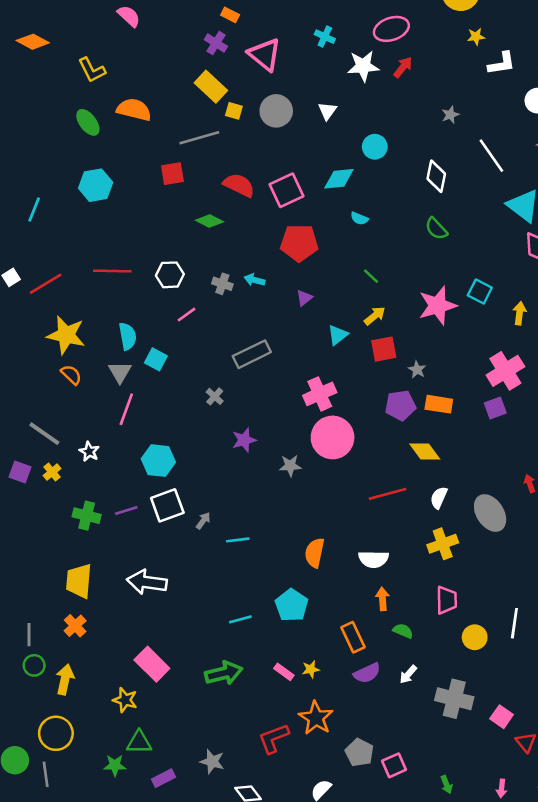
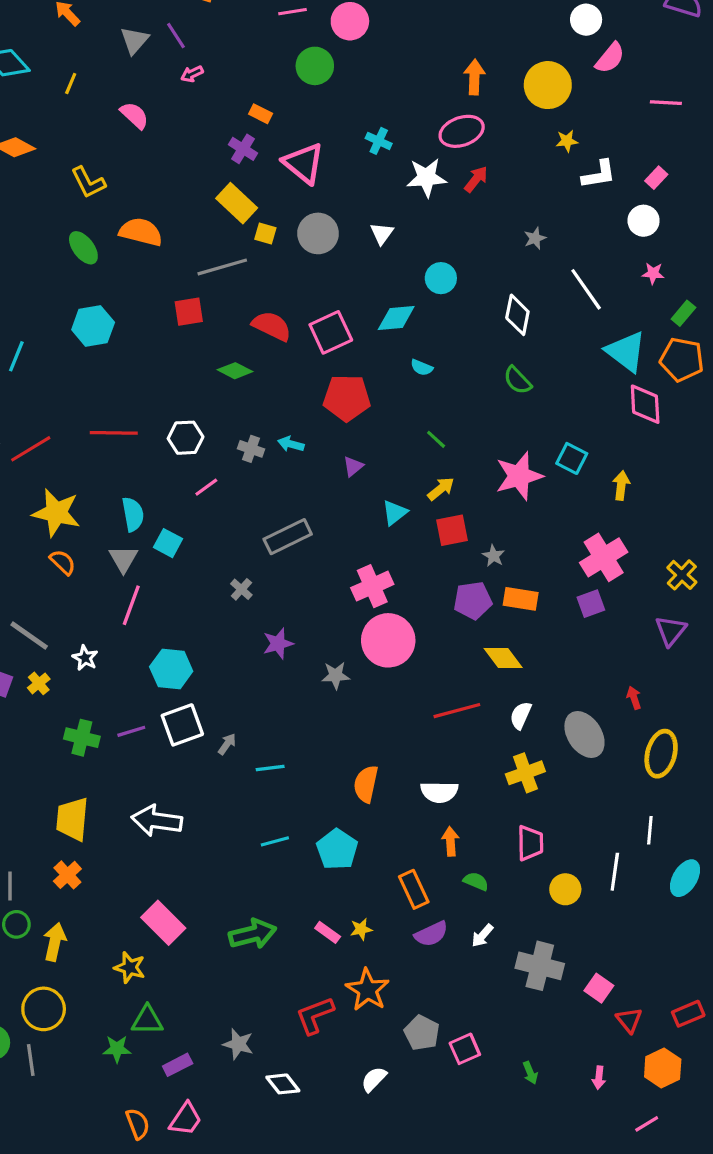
cyan line: (240, 619) -> (275, 841), moved

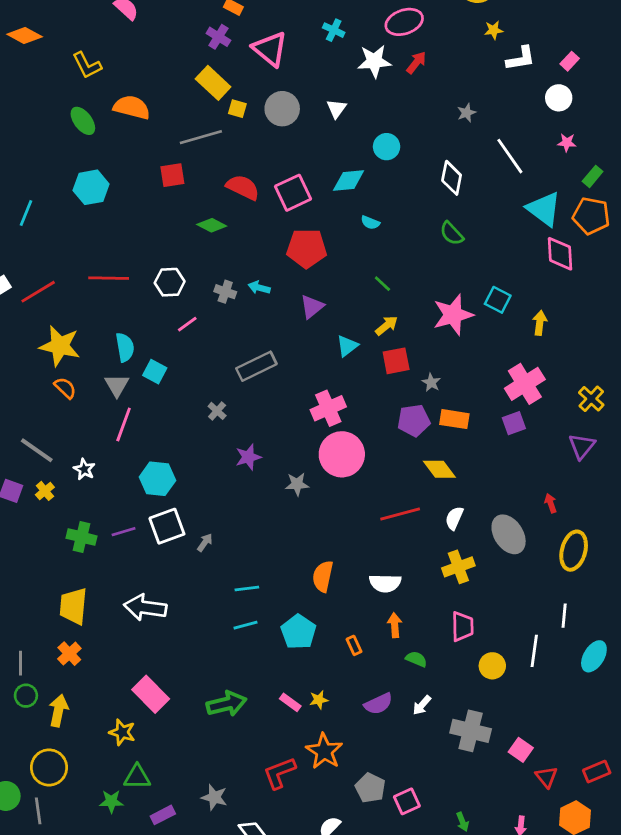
purple triangle: (353, 466) -> (312, 307), size x1.4
cyan line: (270, 768) -> (247, 589), moved
orange rectangle: (414, 889) -> (354, 645), moved, size x0.6

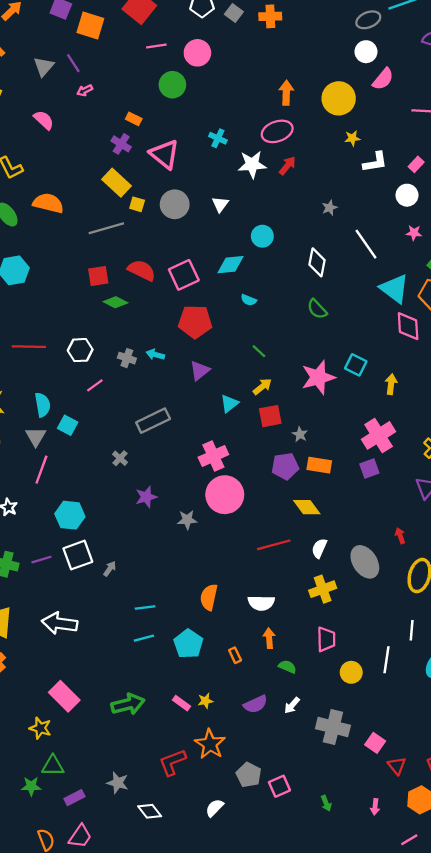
red square: (172, 175) -> (98, 276), moved

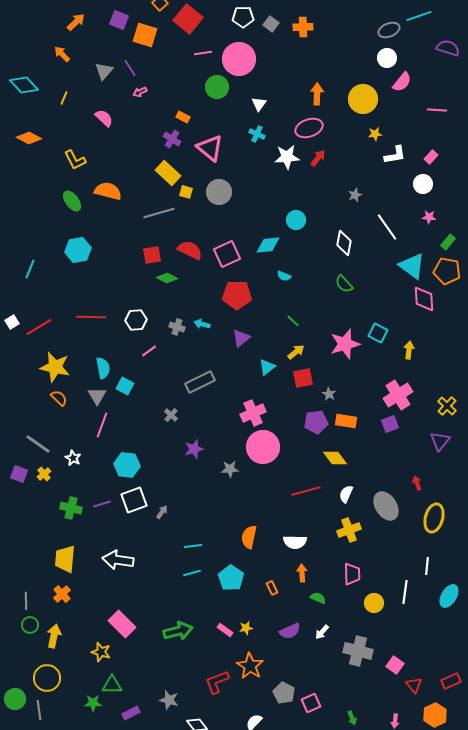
pink circle: (197, 53) -> (239, 59), size x1.4
white triangle: (220, 204) -> (259, 104), moved

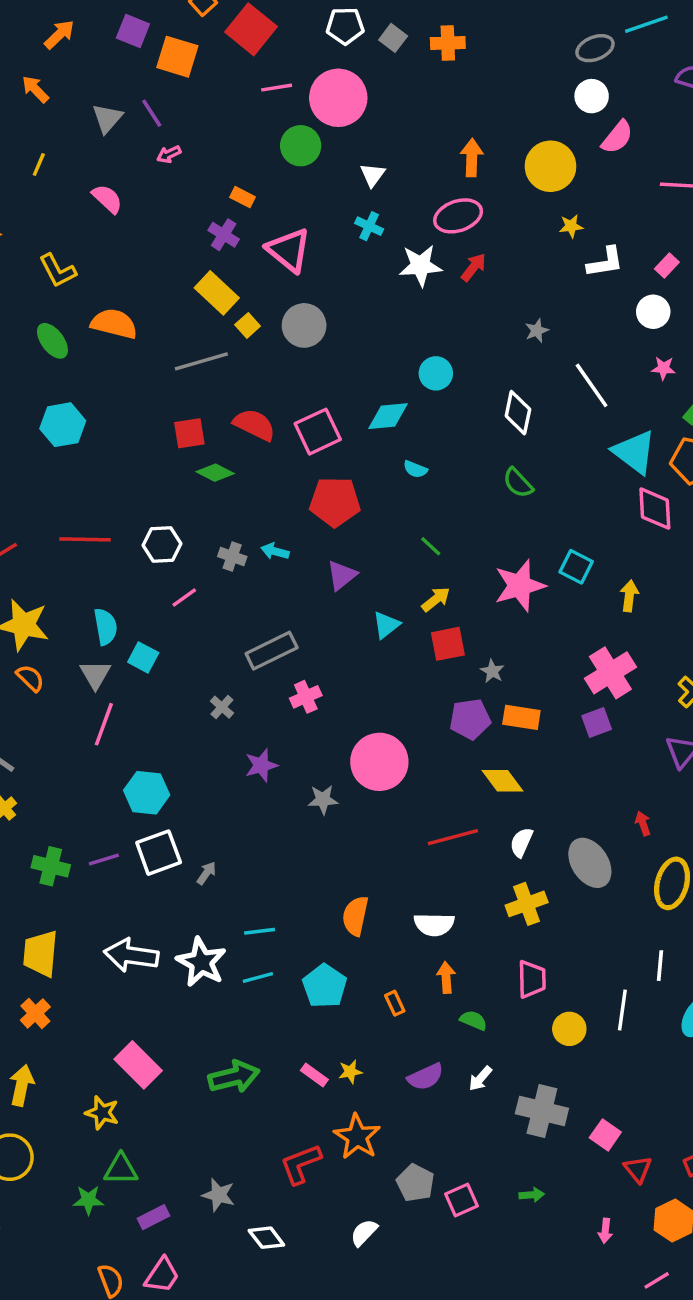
yellow square: (186, 192) -> (248, 325), turned 32
pink cross: (253, 413) -> (306, 697), moved, size x0.7
white star: (73, 458) -> (201, 962), moved, size x1.8
green arrow: (352, 718) -> (532, 1195), moved, turned -72

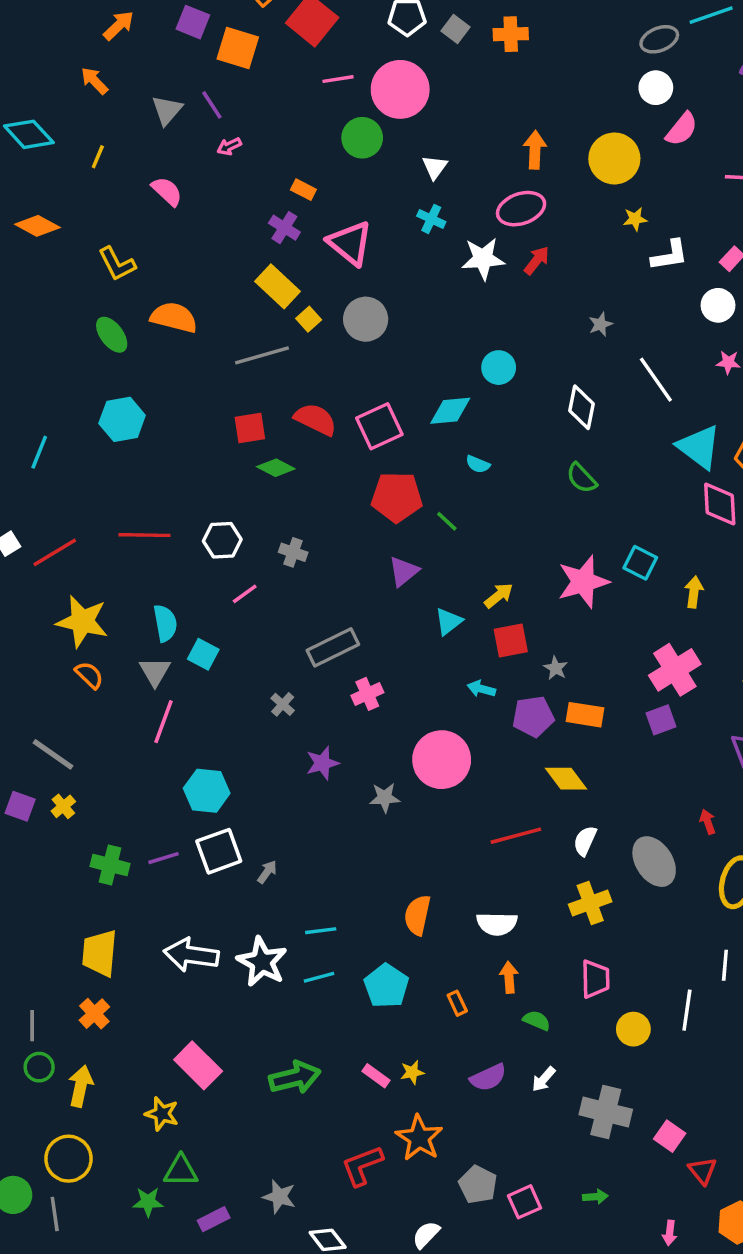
green line: (431, 546) -> (447, 521), moved
cyan arrow: (275, 551) -> (481, 689), moved

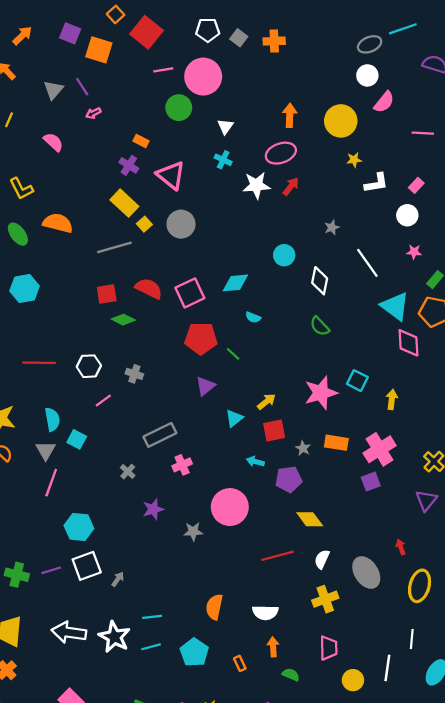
cyan circle: (499, 368) -> (284, 255), moved
orange rectangle: (585, 715) -> (336, 443), moved

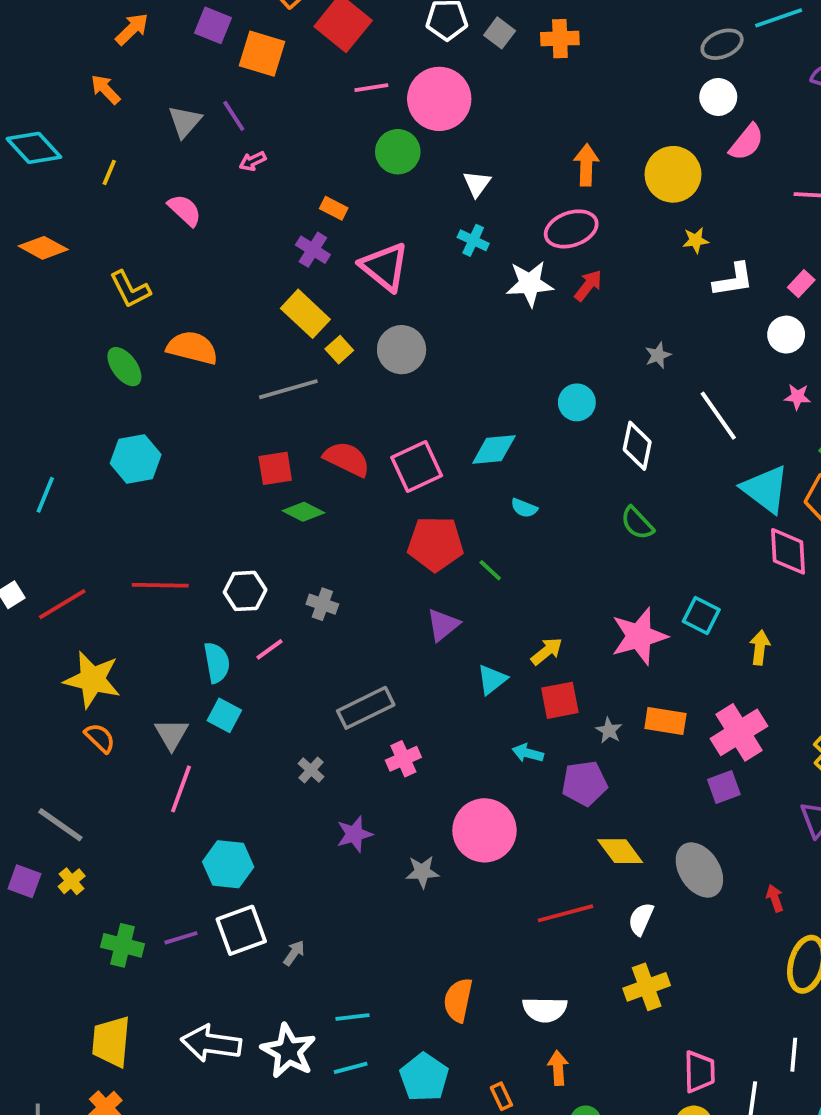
cyan semicircle: (52, 419) -> (217, 663), moved
gray ellipse: (366, 573) -> (699, 870), moved
pink trapezoid: (329, 648) -> (699, 1072), moved

